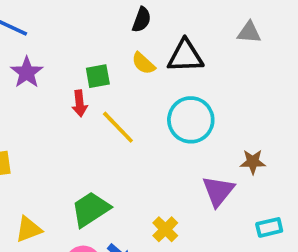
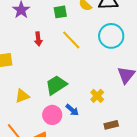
red arrow: (80, 103) -> (38, 39), moved

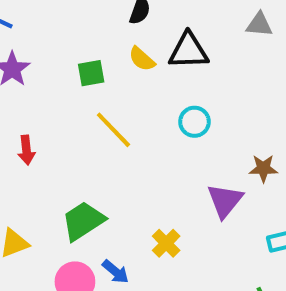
cyan circle: (111, 36) -> (194, 122), size x0.6
red arrow: (38, 39) -> (26, 150), moved

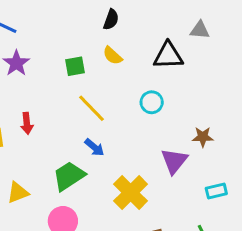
black triangle: (188, 51) -> (168, 56), moved
yellow cross: (166, 243) -> (131, 193), size x1.6
blue arrow: (115, 272) -> (94, 147), moved

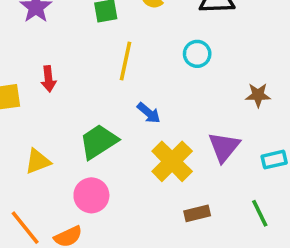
yellow line: (91, 108) -> (125, 61), turned 56
blue arrow: (94, 147) -> (149, 113), moved
purple triangle: (174, 161) -> (224, 147), moved

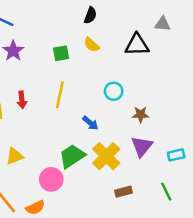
cyan circle: (197, 54) -> (114, 91), moved
yellow line: (125, 61) -> (60, 95), moved
brown star: (258, 95) -> (141, 114), moved
green trapezoid: (99, 142) -> (72, 156), moved

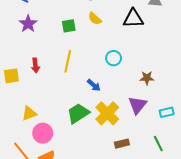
brown star: (141, 114) -> (147, 78), moved
pink circle: (51, 179) -> (43, 133), moved

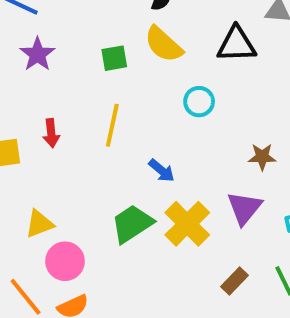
yellow semicircle: (95, 19) -> (164, 44), size x1.5
cyan circle: (114, 58) -> (199, 102), moved
brown rectangle: (122, 144) -> (235, 281), moved, turned -32

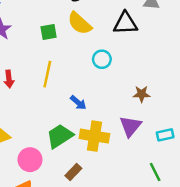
yellow cross: (187, 224) -> (94, 136), turned -36
pink circle: (65, 261) -> (30, 160), moved
brown rectangle: (235, 281) -> (73, 172), moved

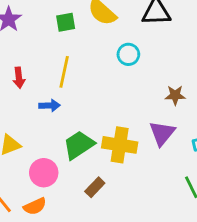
blue arrow: (78, 103) -> (50, 105), moved, turned -42

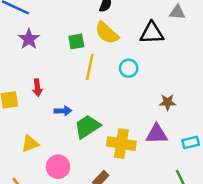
yellow line: (64, 72) -> (90, 67), moved
purple triangle: (162, 133) -> (157, 134), turned 50
green trapezoid: (79, 145) -> (87, 127), moved

